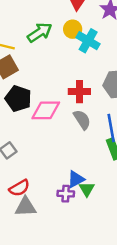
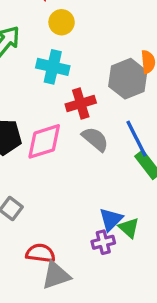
yellow circle: (73, 29) -> (62, 22), moved
cyan cross: (88, 41) -> (53, 67), moved
red semicircle: (19, 188) -> (40, 253), turned -126

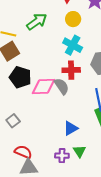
cyan cross: (53, 67) -> (73, 45), moved
gray semicircle: (95, 139) -> (62, 86), moved
blue triangle: (111, 219) -> (71, 128), moved

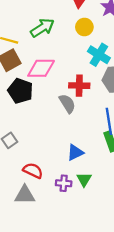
cyan cross: (73, 45) -> (99, 55), moved
pink diamond: (43, 87) -> (41, 68), moved
red semicircle: (23, 152) -> (33, 171), moved

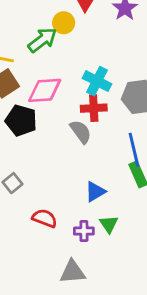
yellow circle: (84, 27) -> (64, 23), moved
cyan cross: (99, 55) -> (97, 81), moved
gray triangle: (25, 195) -> (73, 272), moved

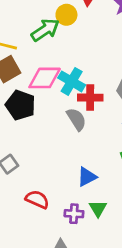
cyan cross: (97, 81) -> (72, 81), moved

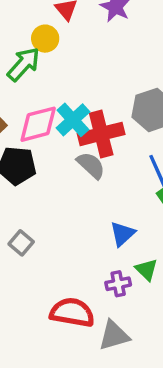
cyan cross: (72, 81) -> (73, 120), turned 32
red cross: (90, 98) -> (101, 134), size x1.4
red semicircle: (37, 199) -> (72, 312), moved, size x1.4

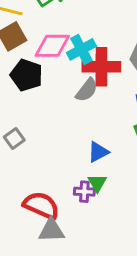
gray semicircle: (91, 165) -> (87, 90), turned 70
green triangle: (146, 270) -> (97, 183), moved
gray triangle: (114, 336) -> (51, 230), moved

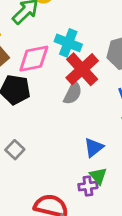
cyan cross: (81, 49) -> (68, 43), moved, turned -30
red cross: (101, 67) -> (82, 69), turned -32

